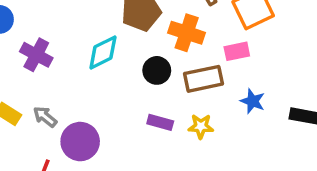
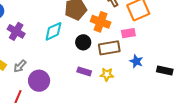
gray arrow: (45, 117) -> (20, 66), turned -88

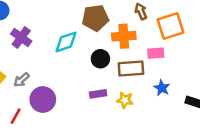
orange cross: (101, 22) -> (124, 36), turned -30
purple rectangle: (84, 71) -> (98, 94), turned -32

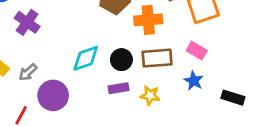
cyan diamond: (66, 42) -> (86, 58), moved
pink rectangle: (156, 53) -> (197, 51), moved, turned 35
black circle: (100, 59) -> (121, 60), moved

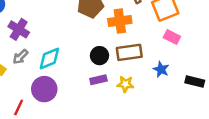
pink rectangle: (197, 51) -> (172, 37), moved
cyan diamond: (86, 58) -> (49, 59), moved
gray arrow: (28, 72) -> (20, 57), moved

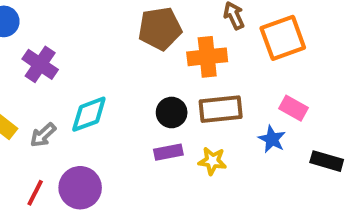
pink rectangle: (172, 37) -> (293, 108), moved
gray arrow: (20, 57) -> (43, 135), moved
purple circle: (44, 89) -> (80, 188), moved

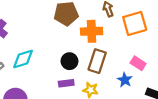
brown rectangle: (221, 109) -> (97, 61), turned -70

